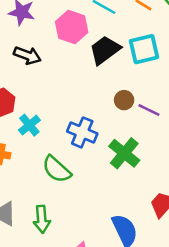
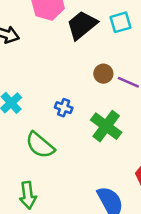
cyan square: (144, 49) -> (121, 22), size x0.7
blue cross: (82, 132) -> (64, 108), size x0.6

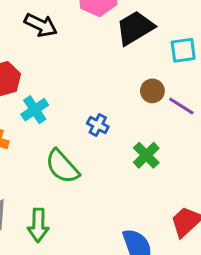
cyan square: (121, 22) -> (183, 50), moved
green cross: (106, 126) -> (146, 155), size x0.7

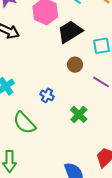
brown circle: (152, 91) -> (75, 65), moved

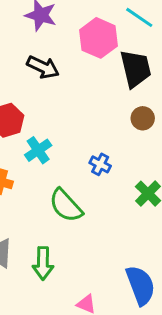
black trapezoid: (70, 32) -> (136, 69), turned 108

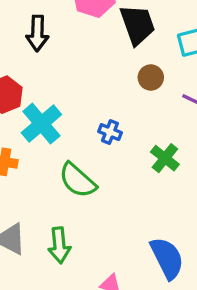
black arrow: (43, 67) -> (37, 33), turned 72
cyan cross: (38, 150) -> (41, 124), size x1.4

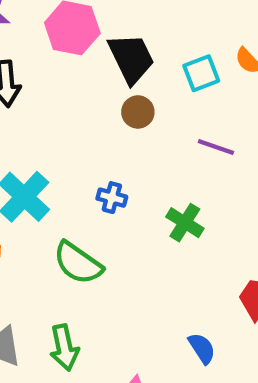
brown circle: (151, 77) -> (138, 112), moved
blue semicircle: (167, 258) -> (202, 348), size x0.6

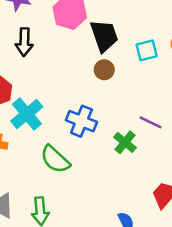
purple line: (216, 147) -> (151, 122), moved
blue cross: (112, 198) -> (81, 121), size x1.6

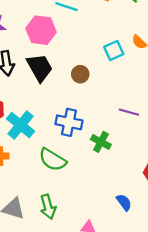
black trapezoid: (104, 36) -> (40, 68), moved
green cross: (125, 142) -> (101, 142), moved

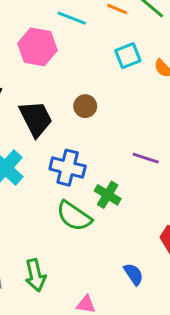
cyan square: (114, 51) -> (128, 56), moved
black trapezoid: (40, 68) -> (36, 119), moved
green semicircle: (52, 160) -> (74, 216), moved

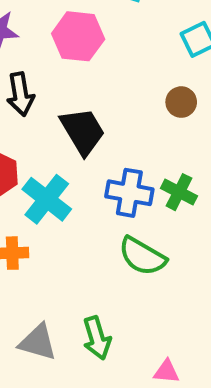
brown circle: (85, 106) -> (181, 102), moved
green cross: (108, 195) -> (179, 192), moved

